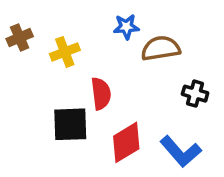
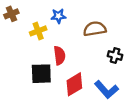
blue star: (126, 27) -> (58, 16), moved
brown cross: (20, 38) -> (11, 14), moved

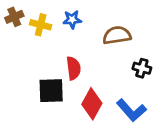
yellow cross: (38, 31) -> (41, 25), moved, turned 35
red diamond: (74, 84) -> (92, 104), turned -30

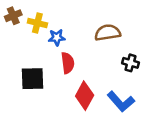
blue star: (72, 20) -> (57, 37), moved
black square: (51, 91) -> (33, 79), moved

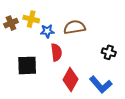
brown cross: (13, 16) -> (11, 23), moved
brown semicircle: (108, 33) -> (74, 27), moved

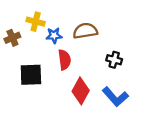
brown cross: (11, 23) -> (12, 38), moved
black cross: (109, 52) -> (114, 60), moved

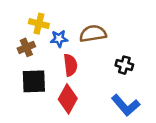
brown cross: (12, 38) -> (26, 47), moved
red diamond: (81, 91) -> (68, 99), moved

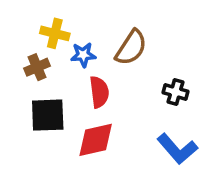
brown semicircle: (93, 34) -> (131, 48), turned 132
red diamond: (68, 99) -> (96, 140), turned 48

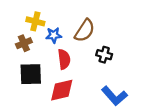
black cross: (176, 92) -> (104, 55), moved

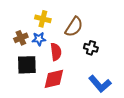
yellow cross: (35, 21) -> (43, 19), moved
blue star: (54, 35) -> (39, 39), moved

